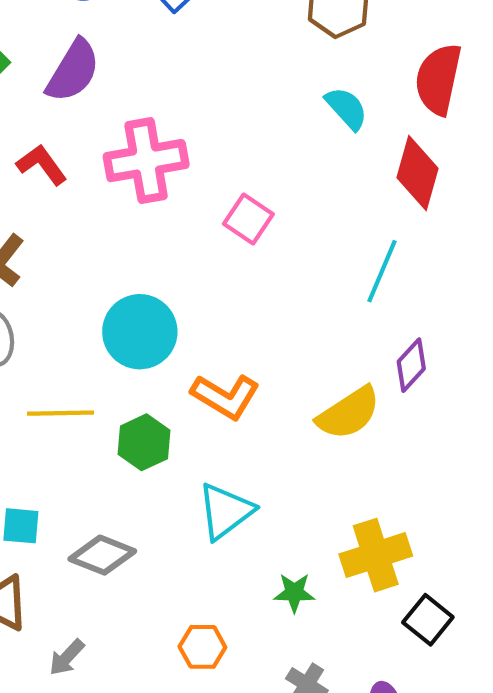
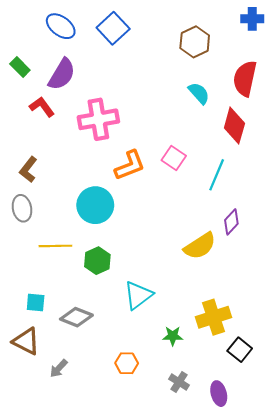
red L-shape: (42, 165) -> (42, 107), moved
pink square: (248, 219) -> (174, 158), moved
orange L-shape: (225, 396) -> (130, 165), moved, turned -52

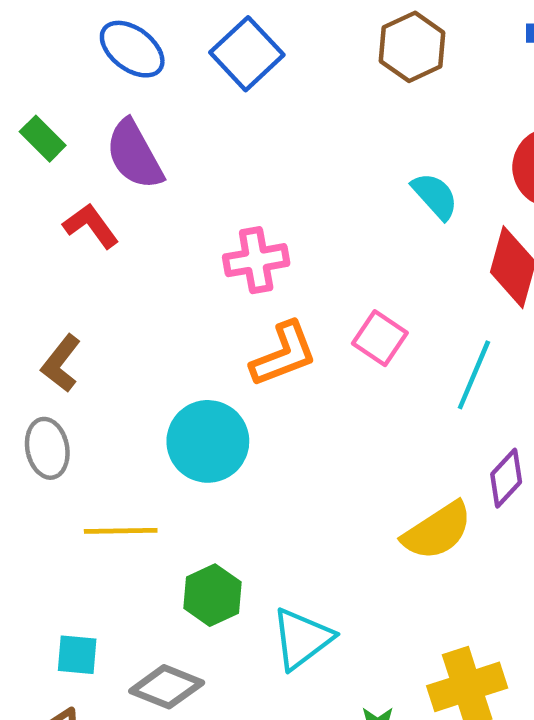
brown hexagon: (195, 42) -> (412, 47), moved
purple semicircle: (62, 74) -> (134, 155), turned 120
pink cross: (98, 119) -> (256, 260), moved, size x0.7
green hexagon: (97, 261) -> (212, 595), moved

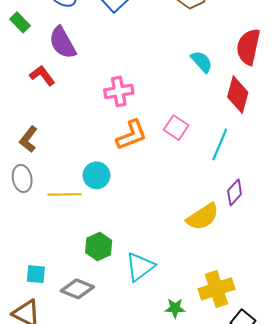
green rectangle: (43, 139) -> (20, 22), moved
cyan circle: (208, 441) -> (96, 175), size x0.7
yellow line: (121, 531) -> (65, 194), moved

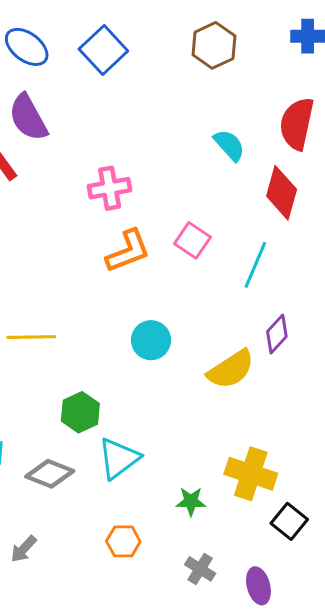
cyan circle: (96, 175) -> (151, 340), moved
cyan triangle: (140, 267) -> (119, 458), moved
yellow cross: (216, 289) -> (251, 474), turned 36

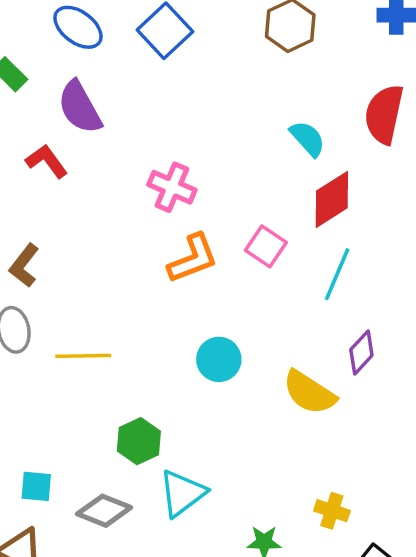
pink cross: (110, 188) -> (172, 187), turned 33
red diamond: (282, 193) -> (332, 199), moved, turned 42
yellow semicircle: (231, 369) -> (309, 392), turned 66
yellow cross: (251, 474) -> (332, 511), size x0.6

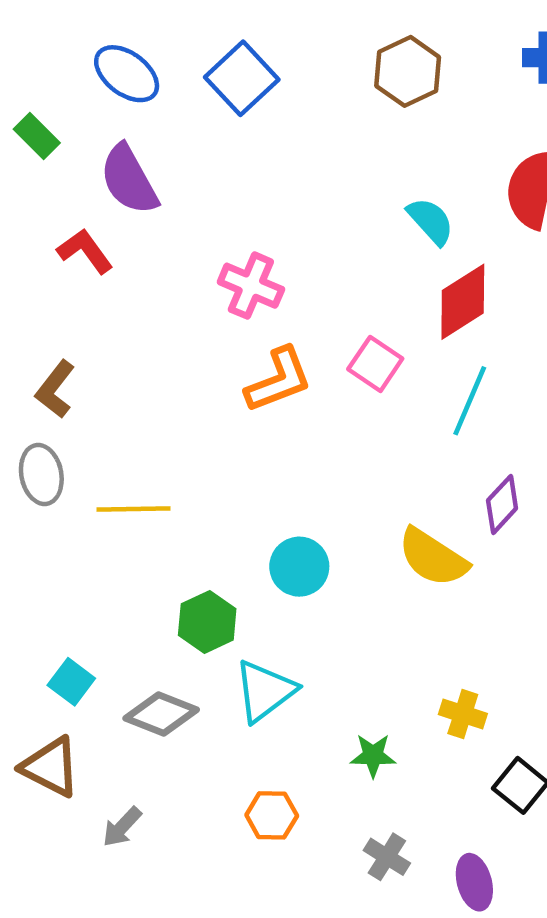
cyan circle: (219, 359) -> (299, 567), moved
cyan square: (36, 486) -> (71, 682), turned 32

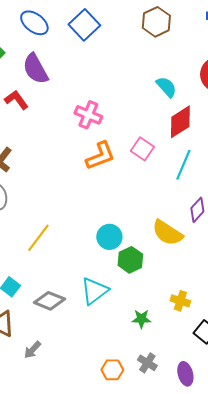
yellow line: (133, 509) -> (38, 238), moved, turned -52
green hexagon: (207, 622) -> (130, 260), moved
orange hexagon: (272, 815) -> (112, 370), moved

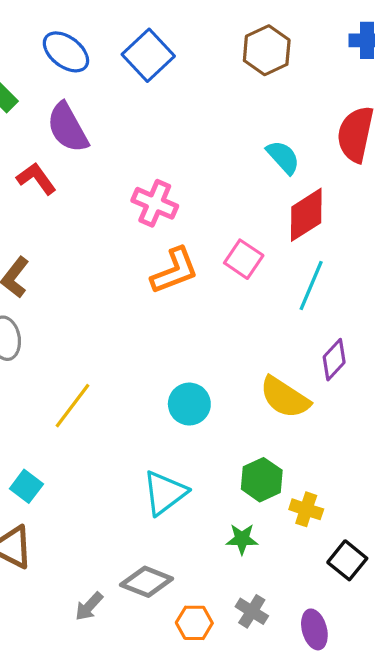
green hexagon: (130, 260) -> (262, 480), moved
gray diamond: (49, 301) -> (147, 582), moved
gray arrow: (32, 350) -> (89, 606), moved

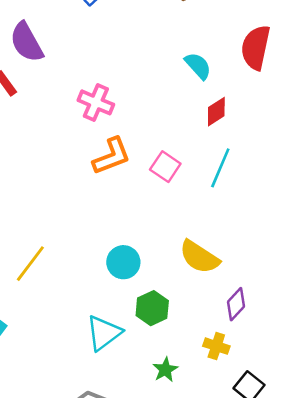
red diamond: (306, 215) -> (216, 112), size x0.7
pink square: (244, 259) -> (165, 167), moved
purple diamond: (334, 360) -> (236, 304), moved
green hexagon: (262, 480) -> (152, 308), moved
green star: (242, 539) -> (165, 370), turned -30

